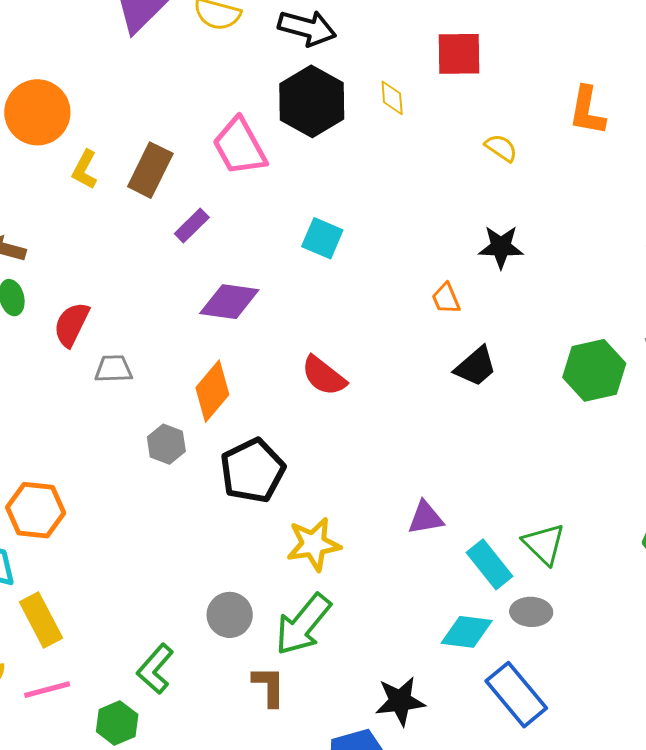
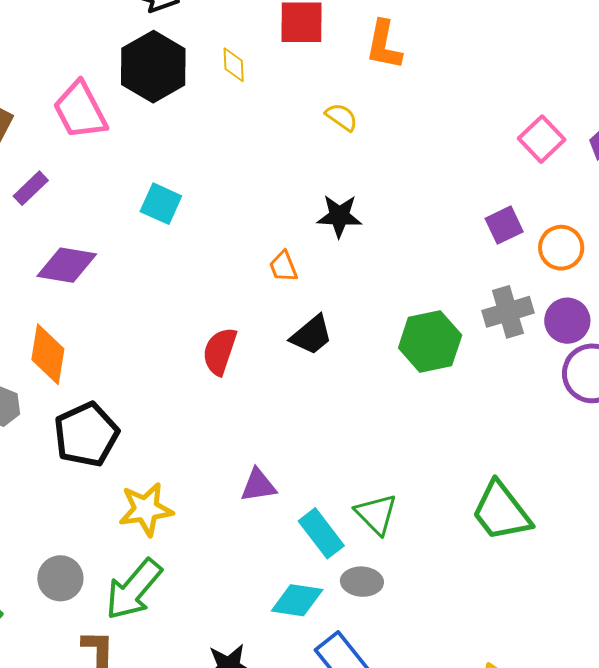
orange L-shape: (587, 111) -> (384, 45), moved
red semicircle: (324, 376) -> (220, 351), moved, turned 69
orange diamond: (212, 391) -> (48, 354), turned -32

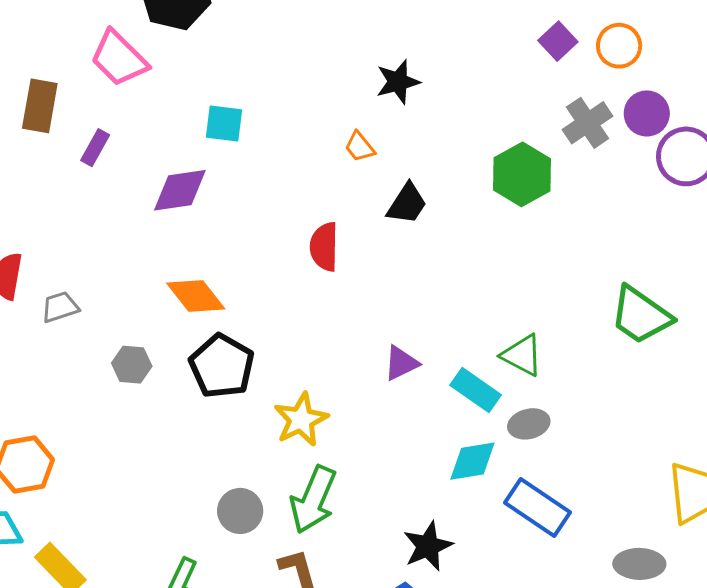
purple diamond: (67, 265) -> (180, 190), moved
orange diamond: (48, 354) -> (196, 296), moved, turned -30

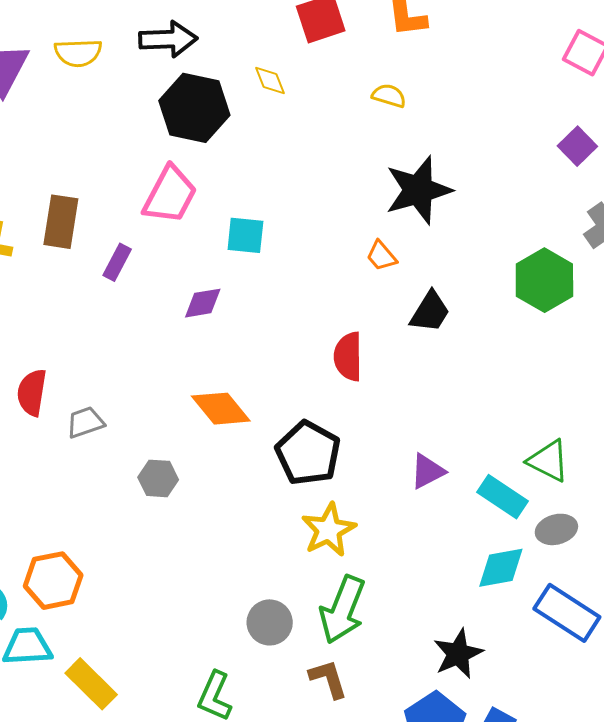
pink trapezoid: (119, 58) -> (170, 195), moved, turned -106
black star: (398, 82) -> (418, 190), size x1.5
purple diamond: (180, 190) -> (203, 303), size x0.7
black pentagon: (222, 366) -> (308, 453), moved

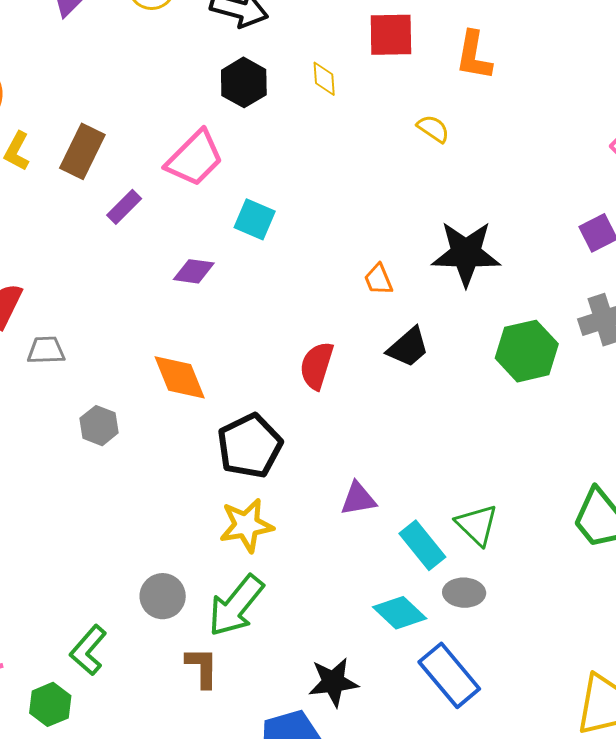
black hexagon: (194, 108) -> (244, 82), size x0.7
black star: (418, 190) -> (466, 253), moved
cyan diamond: (501, 568) -> (400, 613), turned 36

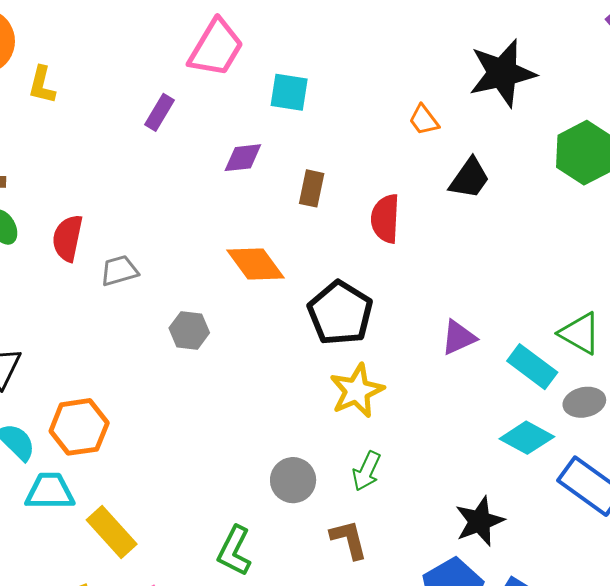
brown rectangle: (82, 151) -> (312, 188), moved, size x0.7
green arrow: (236, 606) -> (366, 471), size x0.6

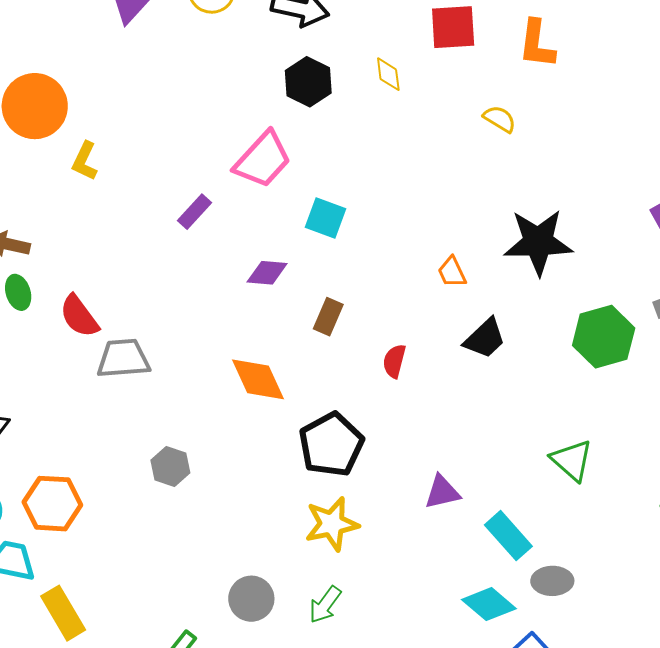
red semicircle: (385, 219) -> (394, 361), size x0.7
red semicircle: (68, 238) -> (79, 316), turned -60
gray trapezoid: (119, 271) -> (123, 359), size x1.4
gray hexagon: (189, 330) -> (170, 466), moved
green triangle: (580, 333) -> (572, 460), moved

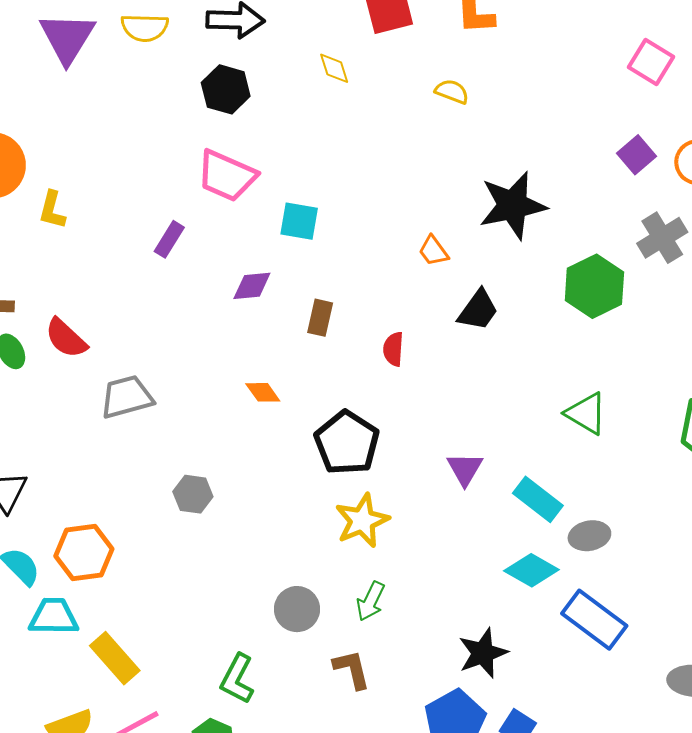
black hexagon: (308, 82) -> (226, 89), moved
pink trapezoid: (263, 160) -> (227, 176), turned 82
red semicircle: (79, 316) -> (66, 338), moved
orange diamond: (258, 379) -> (263, 392), size x0.6
purple triangle: (442, 492) -> (465, 469), turned -36

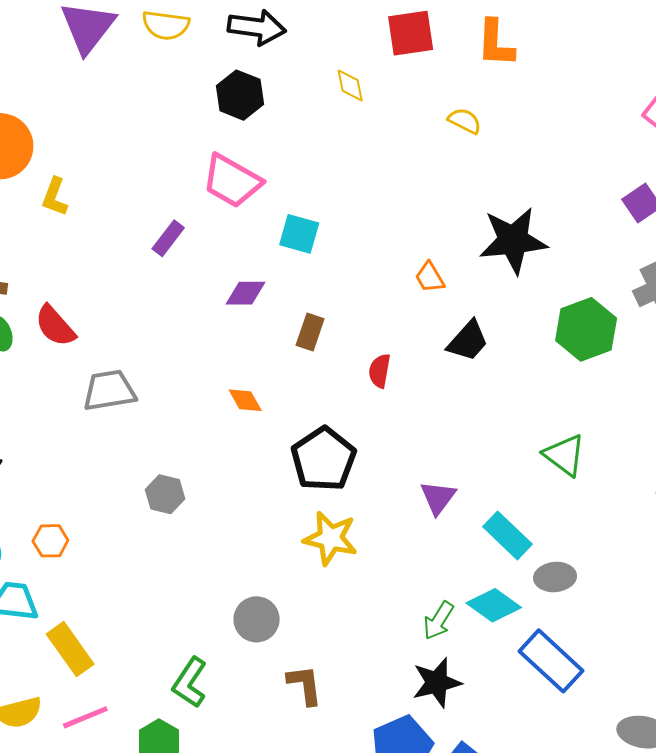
yellow star: (362, 521) -> (331, 538), turned 30
orange hexagon: (84, 552) -> (50, 541), size x0.6
green arrow: (371, 601) -> (439, 621), moved

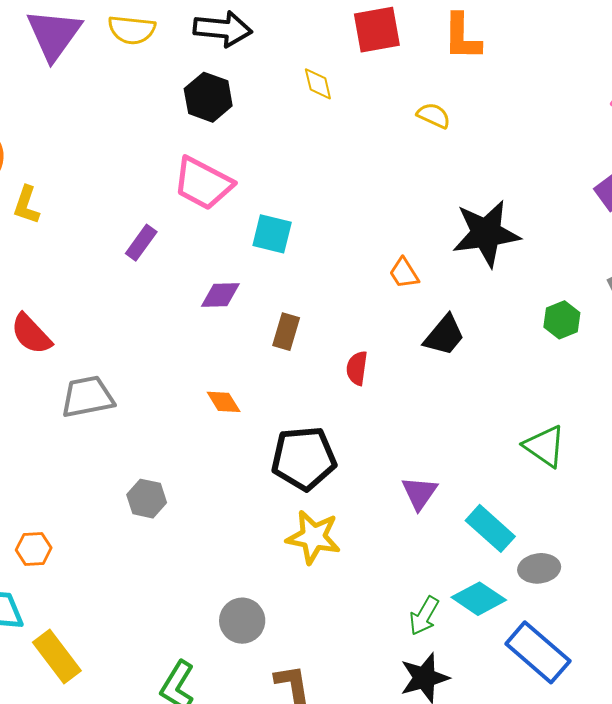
green hexagon: (586, 329) -> (562, 320), size x0.6
black pentagon: (323, 459) -> (304, 458), turned 30

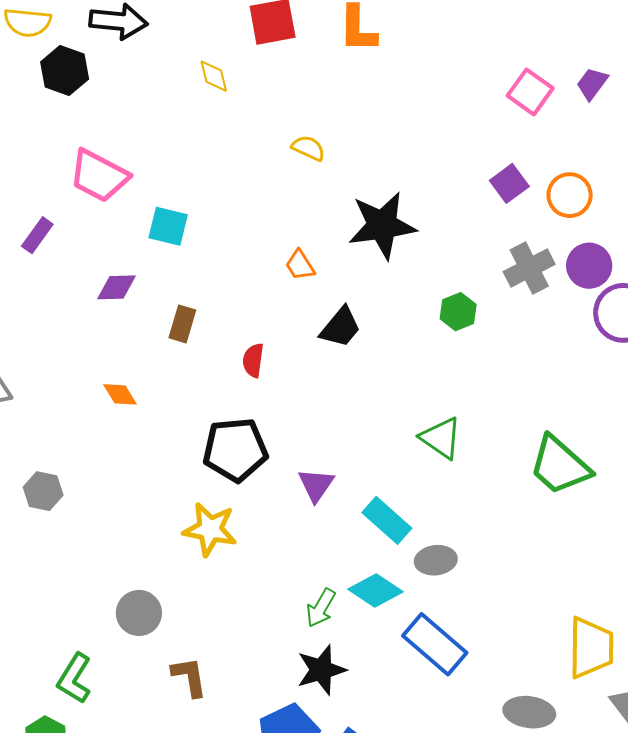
black hexagon: (208, 97) -> (65, 71), moved
yellow semicircle: (434, 115) -> (308, 148), moved
black pentagon: (304, 458) -> (235, 450), moved

